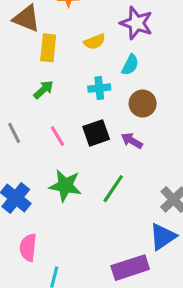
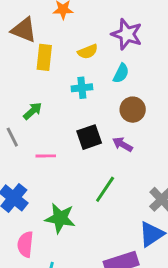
cyan cross: (99, 88) -> (82, 88), moved
green arrow: (44, 90) -> (33, 111), moved
pink line: (57, 136) -> (46, 156), moved, turned -60
green star: (65, 186) -> (60, 218), moved

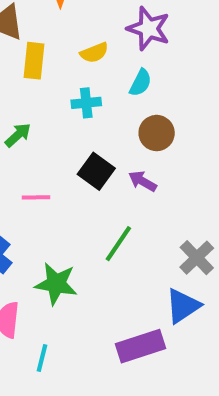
black square: (89, 137) -> (96, 171), turned -35

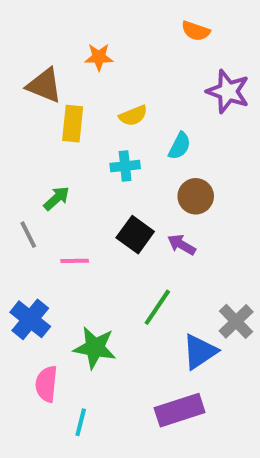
purple star: (149, 29) -> (228, 91), moved
blue triangle: (183, 306) -> (200, 352), moved

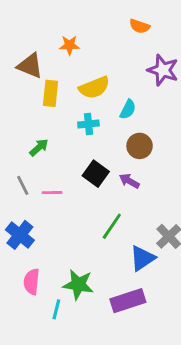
yellow semicircle: (133, 116) -> (94, 88), size x1.5
gray line: (28, 235) -> (23, 185), moved
green star: (95, 348) -> (78, 285), moved

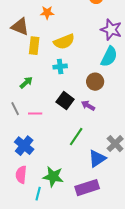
cyan semicircle: (128, 109) -> (109, 57), moved, size x1.5
blue cross: (20, 235) -> (24, 146), moved

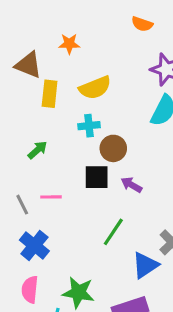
brown circle: (95, 82) -> (113, 148), moved
black square: (65, 101) -> (97, 177), turned -36
gray line: (15, 109) -> (22, 205), moved

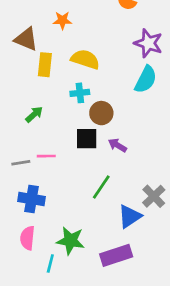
yellow semicircle: (95, 88) -> (85, 59), turned -140
gray line: (22, 205) -> (21, 163), turned -72
blue cross: (34, 245) -> (32, 199), turned -30

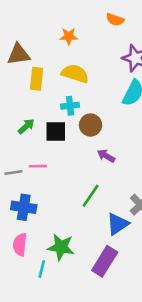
orange star: (62, 20) -> (69, 36), moved
brown triangle: (26, 39) -> (19, 54), turned -30
black square: (87, 139) -> (56, 131), moved
purple rectangle: (116, 255) -> (105, 261), turned -40

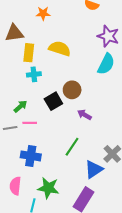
orange star: (69, 36) -> (43, 13), moved
cyan cross: (70, 106) -> (34, 74), moved
green arrow: (26, 126) -> (20, 106), moved
black square: (56, 131) -> (53, 101), moved, turned -30
blue cross: (24, 207) -> (31, 156), moved

